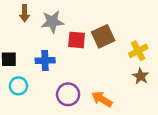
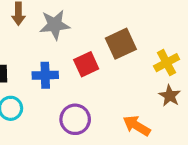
red square: (77, 40) -> (86, 64), moved, turned -30
orange arrow: (102, 99) -> (137, 126), moved

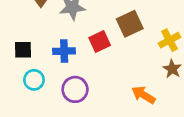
purple circle: (75, 119) -> (75, 89), moved

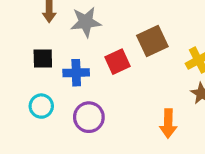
black square: (23, 50) -> (43, 58), moved
orange arrow: (143, 95) -> (168, 124), turned -120

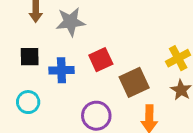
brown square: (152, 41) -> (134, 82), moved
purple circle: (89, 117) -> (96, 116), moved

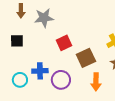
blue cross: (61, 70) -> (40, 71), moved
cyan circle: (28, 102) -> (20, 80), moved

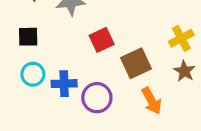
cyan circle: (20, 80) -> (33, 74), moved
orange arrow: (96, 82) -> (152, 101), turned -30

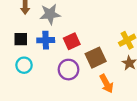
blue cross: (64, 84) -> (46, 40), moved
purple circle: (97, 98) -> (68, 70), moved

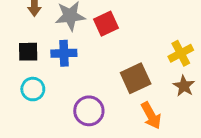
red square: (72, 41) -> (106, 24), moved
purple circle: (68, 70) -> (89, 111), moved

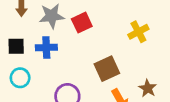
yellow cross: (181, 53) -> (138, 32), moved
brown star: (184, 86) -> (148, 88), moved

